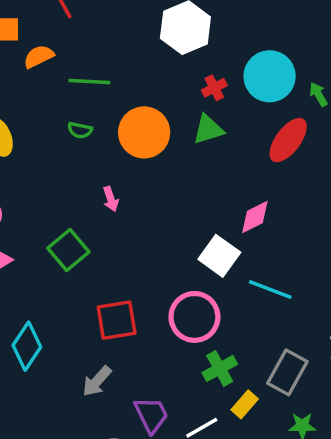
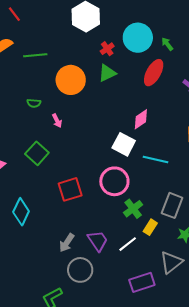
green semicircle: (80, 130) -> (34, 103), moved
gray arrow: (97, 381) -> (67, 243), moved

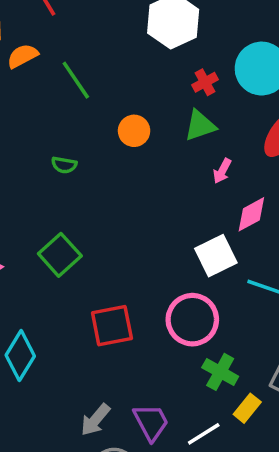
green line: (35, 55) -> (76, 80), turned 55
orange circle: (71, 80) -> (134, 131), size x0.6
pink arrow: (57, 121) -> (222, 171), moved, turned 48
white square: (124, 144) -> (216, 256), turned 30
green cross: (133, 209) -> (220, 372), turned -30

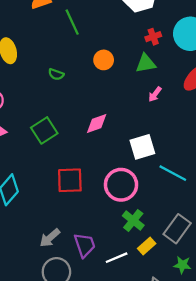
pink diamond: (251, 214) -> (97, 124), moved

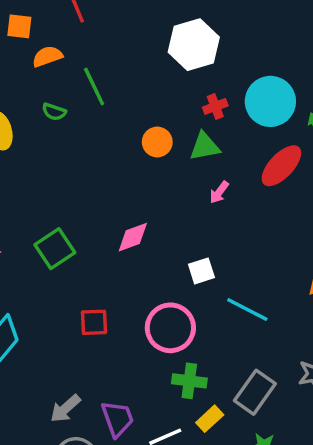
orange circle: (104, 60) -> (157, 142), moved
green semicircle: (56, 74) -> (54, 112), moved
white square: (142, 147) -> (201, 271), size x0.7
red square: (70, 180) -> (94, 322), size x0.7
green cross: (133, 220) -> (189, 381), turned -30

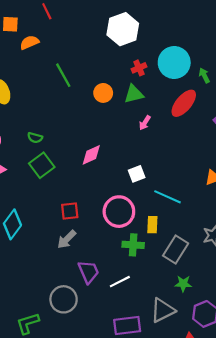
green line: (94, 86) -> (63, 75), moved
green semicircle: (54, 112) -> (35, 138), moved
gray arrow: (65, 408) -> (67, 239), moved
yellow rectangle: (210, 419) -> (152, 225), moved, turned -42

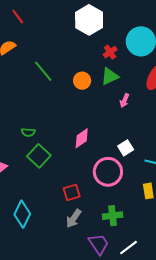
pink circle: (119, 212) -> (108, 172), moved
green cross: (133, 245) -> (113, 216), moved

